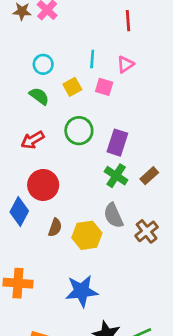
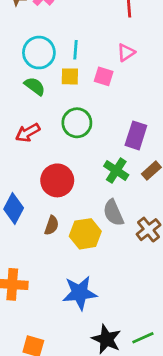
cyan line: (92, 59) -> (75, 50), moved
cyan circle: (43, 64) -> (39, 53), size x1.5
yellow square: (72, 87) -> (70, 76), turned 30
purple rectangle: (117, 143) -> (136, 135), moved
red circle: (43, 185) -> (57, 180), moved

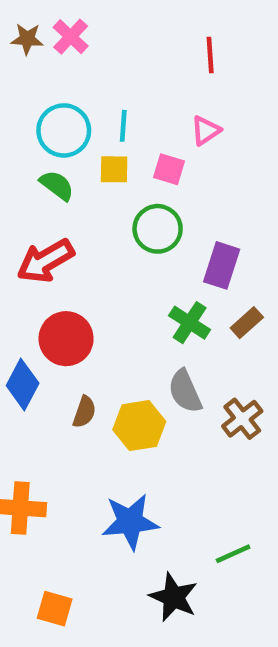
green circle: (77, 123) -> (158, 229), moved
red arrow: (28, 133) -> (45, 261), size x1.4
red circle: (57, 180) -> (66, 339), moved
green line: (143, 338) -> (233, 554), moved

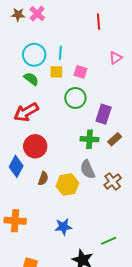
pink triangle: (206, 130) -> (116, 58), moved
green cross: (190, 323) -> (90, 139), turned -30
blue star: (130, 522) -> (63, 227), size x0.7

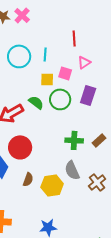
red line: (99, 22) -> (74, 38), moved
pink triangle: (116, 58) -> (84, 62), moved
yellow square: (56, 72) -> (47, 79), moved
green semicircle: (31, 79) -> (36, 102), moved
purple rectangle: (104, 114) -> (88, 95), moved

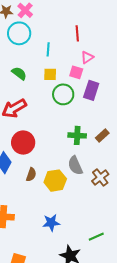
cyan circle: (19, 56) -> (19, 33), moved
pink square: (65, 73) -> (76, 72), moved
green semicircle: (36, 102) -> (19, 73), moved

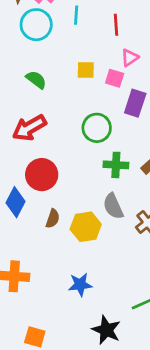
cyan line: (48, 49) -> (76, 15), moved
yellow square: (50, 74) -> (86, 70), moved
green circle: (63, 94) -> (97, 128), moved

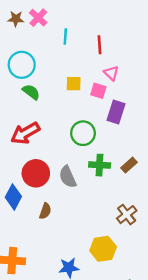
cyan circle: (36, 25) -> (22, 65), moved
pink triangle: (130, 58) -> (111, 73), turned -42
gray semicircle: (113, 206) -> (68, 177), moved
yellow hexagon: (86, 227) -> (103, 249), moved

